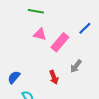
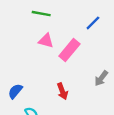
blue line: (85, 28) -> (93, 23), moved
gray arrow: (76, 66) -> (101, 78), moved

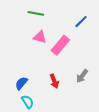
gray arrow: (101, 78) -> (82, 76), moved
blue semicircle: (15, 91) -> (21, 83), moved

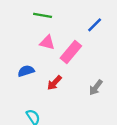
red arrow: (54, 81) -> (54, 83), moved, turned 64
blue semicircle: (21, 83) -> (26, 71), moved, turned 32

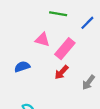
green line: (43, 15) -> (58, 14), moved
red arrow: (54, 83) -> (62, 72), moved

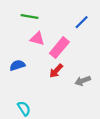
green line: (58, 14) -> (30, 17), moved
gray arrow: (89, 82) -> (83, 81), turned 32

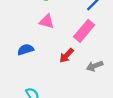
pink rectangle: (59, 48) -> (84, 31), moved

